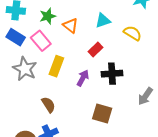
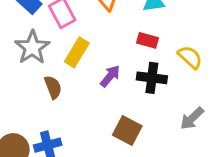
yellow semicircle: (132, 33) -> (190, 57), moved
red rectangle: (95, 49) -> (147, 40), moved, turned 48
brown semicircle: (48, 105) -> (53, 87), moved

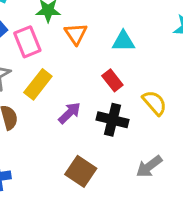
red rectangle: (147, 40) -> (112, 80), turned 30

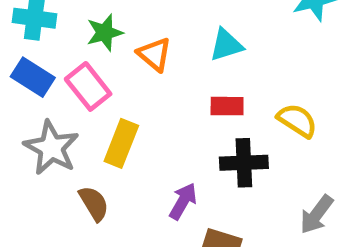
red rectangle: (112, 80) -> (227, 106), turned -35
purple arrow: (70, 113) -> (183, 201), moved

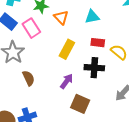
red rectangle: (227, 106) -> (98, 43), moved
yellow rectangle: (121, 143) -> (67, 49), moved

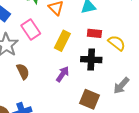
pink rectangle: (31, 28) -> (31, 29), moved
brown square: (80, 104) -> (90, 99), moved

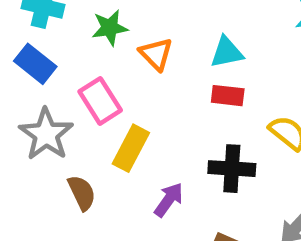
red rectangle: (94, 33) -> (228, 96), moved
yellow rectangle: (62, 41) -> (131, 148), moved

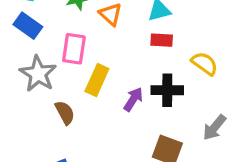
pink rectangle: (100, 101) -> (74, 49), turned 44
purple arrow: (169, 200) -> (133, 99), moved

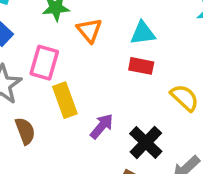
yellow rectangle: (97, 80) -> (65, 100), turned -52
black cross: (167, 90) -> (146, 142), moved, turned 36

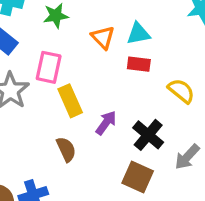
orange triangle: (89, 30) -> (103, 37), moved
brown semicircle: (25, 131) -> (66, 149), moved

